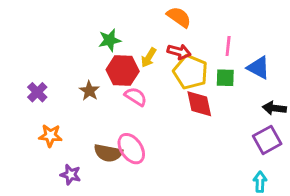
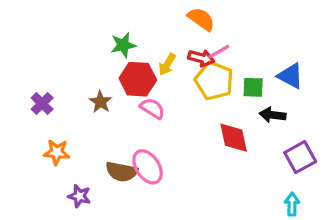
pink line: (228, 46) -> (219, 52), moved, turned 54
red diamond: (199, 104) -> (234, 138), moved
black arrow: (274, 108) -> (273, 115), moved

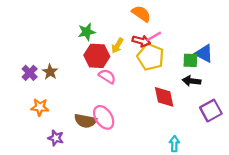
green square: (253, 87) -> (190, 60), moved
brown star: (100, 102) -> (50, 72), moved
cyan arrow: (292, 204) -> (174, 144), moved

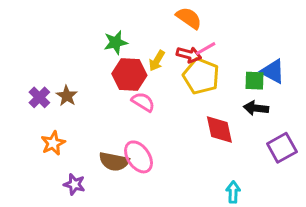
orange star: (40, 107) -> (53, 143), turned -30

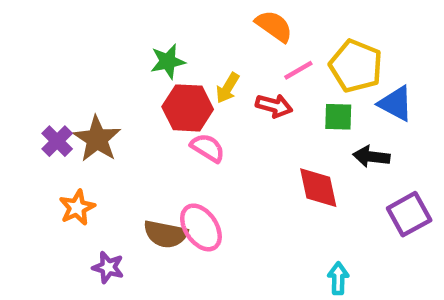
red arrow: (189, 55) -> (274, 106), moved
yellow pentagon: (201, 76) -> (356, 66), moved
green square: (254, 81) -> (338, 117), moved
brown star: (67, 96) -> (97, 139), size x1.5

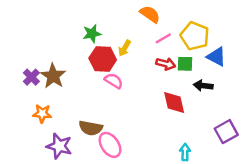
red arrow: (274, 106) -> (166, 64), moved
orange star: (77, 208) -> (42, 113), turned 30
purple square: (409, 214) -> (226, 132), moved
pink ellipse: (201, 227) -> (110, 145), moved
purple star: (108, 267) -> (59, 146), size x1.5

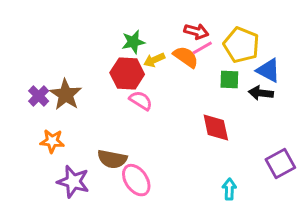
orange semicircle: (150, 14) -> (186, 57), moved
green star: (92, 34) -> (133, 42), moved
yellow arrow: (125, 48) -> (154, 60), turned 35
red arrow: (166, 64) -> (196, 31), moved
black arrow: (203, 86) -> (261, 93), moved

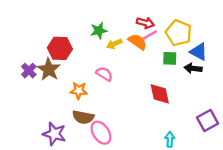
red hexagon: (127, 73) -> (60, 48), moved
orange star: (52, 141) -> (79, 91), moved

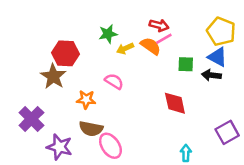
yellow pentagon: (179, 33) -> (221, 31), moved
purple cross: (29, 71) -> (31, 119), moved, size x1.5

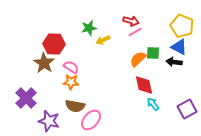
orange semicircle: (151, 46) -> (138, 59), moved, turned -78
pink semicircle: (114, 81) -> (71, 67), moved
pink ellipse: (110, 146) -> (91, 120), turned 75
cyan arrow: (186, 153) -> (153, 104), moved, turned -40

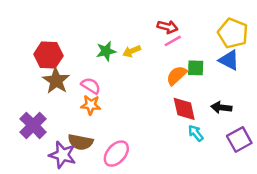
green star: (89, 28) -> (106, 51), moved
red hexagon: (54, 44) -> (48, 55), moved
black arrow: (174, 62) -> (221, 107), moved
brown semicircle: (75, 106) -> (80, 142), moved

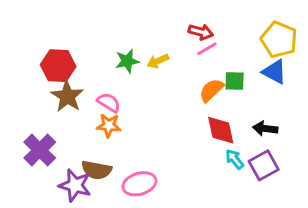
purple square: (239, 140) -> (264, 165), moved
pink ellipse: (116, 154) -> (139, 184), turned 32

